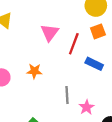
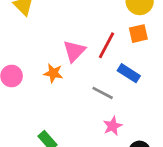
pink triangle: (50, 33) -> (74, 51), moved
gray line: (67, 95) -> (103, 93), moved, turned -66

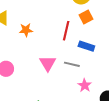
pink triangle: (74, 51) -> (48, 63), moved
orange star: (53, 73) -> (26, 30), moved

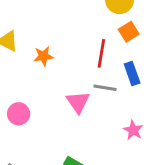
blue rectangle: (86, 46) -> (132, 74), turned 56
gray line: (72, 64) -> (105, 88), moved

